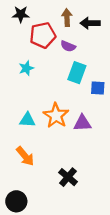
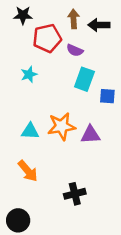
orange star: (56, 116) -> (62, 126), turned 30
black cross: (68, 177) -> (75, 194), turned 36

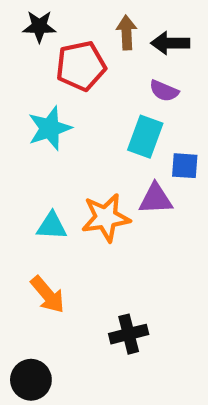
purple semicircle: (75, 50) -> (164, 91), moved
cyan star: (29, 74) -> (50, 128), size x1.5
purple triangle: (90, 135) -> (156, 199), moved

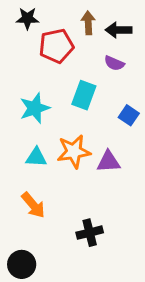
cyan star: (50, 128) -> (35, 108), moved
cyan rectangle: (145, 137) -> (84, 95), moved
blue square: (185, 166) -> (129, 115), turned 30
purple triangle: (156, 199) -> (108, 162), moved

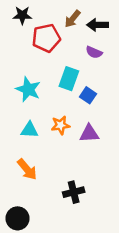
brown arrow: (88, 23) -> (72, 19), turned -138
cyan star: (35, 108) -> (28, 89), turned -30
blue square: (129, 115) -> (88, 95), moved
orange star: (74, 152) -> (61, 125), size x0.7

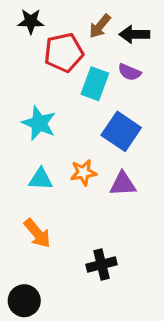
cyan rectangle: (69, 79) -> (95, 84), moved
blue square: (88, 95) -> (121, 131), size x1.6

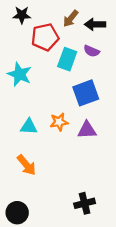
cyan star: (39, 123) -> (19, 74), moved
blue square: (121, 131) -> (86, 93), turned 36
black cross: (101, 265) -> (85, 203), moved

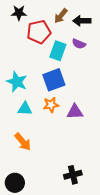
cyan star: (19, 74) -> (17, 82), moved
blue square: (86, 93) -> (54, 80), moved

